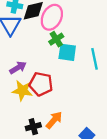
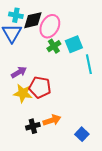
cyan square: (67, 52) -> (74, 44), moved, turned -30
orange arrow: (54, 120) -> (52, 120), turned 30

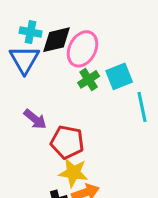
purple arrow: (19, 72) -> (35, 119), turned 70
yellow star: (23, 93) -> (73, 173), moved

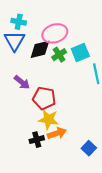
black diamond: (57, 40) -> (40, 49), moved
pink ellipse: (82, 49) -> (55, 33), turned 45

